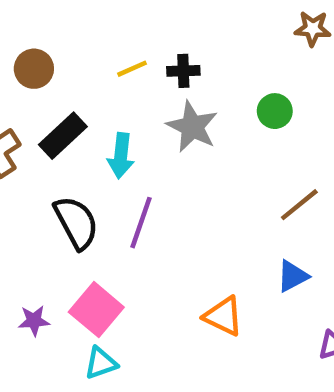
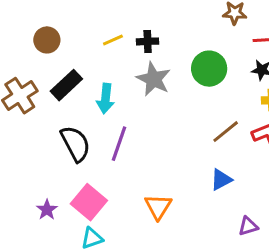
green circle: (275, 111) -> (209, 69), size x1.5
orange triangle: (223, 316) -> (158, 207), moved, turned 36
purple star: (34, 321) -> (47, 210), turned -30

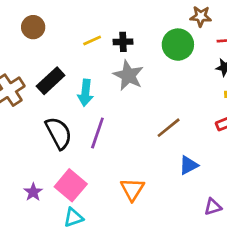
brown circle: (47, 40) -> (33, 27), moved
green circle: (209, 69) -> (178, 45), moved
brown line: (226, 132) -> (169, 128), moved

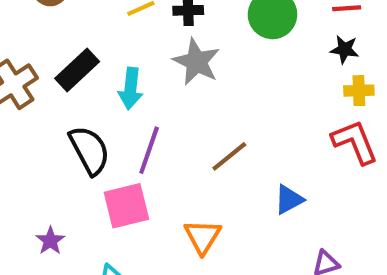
brown line: (169, 128) -> (229, 156), moved
pink square: (71, 185) -> (126, 206), moved, turned 36

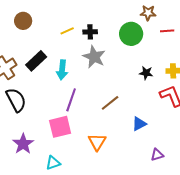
black star: (344, 49) -> (146, 73), moved
black semicircle: (89, 150) -> (16, 100), moved
purple star: (50, 241) -> (23, 144), size x1.5

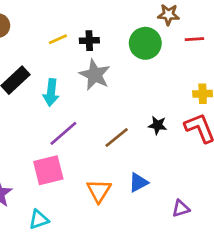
black star: (146, 73) -> (158, 125), moved
purple line: (71, 100) -> (63, 133), turned 30
blue triangle: (139, 124) -> (138, 183), moved

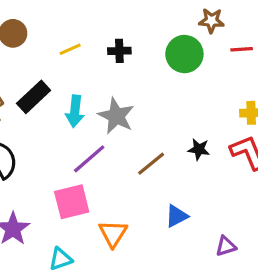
yellow line: (58, 39) -> (70, 49), moved
gray star: (95, 75) -> (116, 116), moved
orange triangle: (99, 191) -> (113, 234), moved

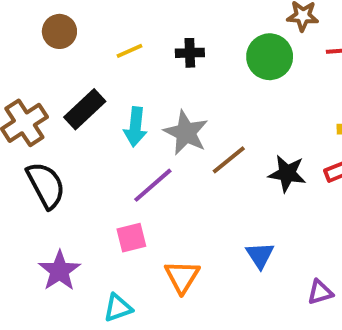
black star: (199, 149) -> (287, 173), size x1.4
brown line: (151, 164) -> (229, 160), moved
pink square: (72, 202) -> (131, 238), size x0.7
blue triangle: (177, 216) -> (260, 255), turned -35

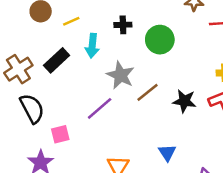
yellow line: (130, 51) -> (71, 21), moved
green circle: (270, 57) -> (160, 40), moved
cyan arrow: (135, 127) -> (92, 46), moved
pink square: (131, 238) -> (60, 134), moved

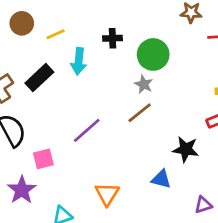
gray star: (120, 75) -> (144, 84), moved, size x0.6
black star: (184, 101) -> (186, 149), moved
blue triangle: (167, 153) -> (161, 179), turned -42

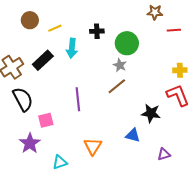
purple line: (87, 130) -> (78, 99), turned -55

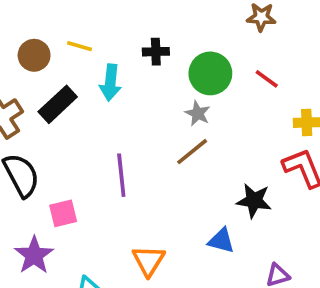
brown circle: (30, 20) -> (34, 55), moved
yellow line: (55, 28) -> (80, 46), turned 40
red line: (174, 30) -> (267, 79), moved, turned 40

